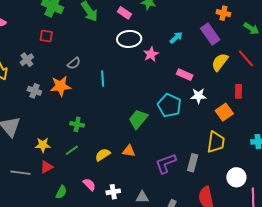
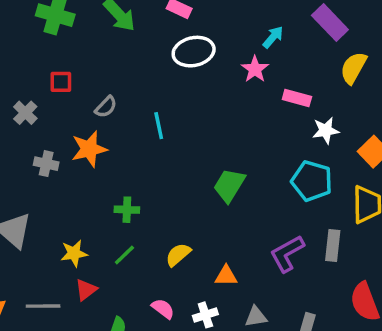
red square: (46, 36) -> (61, 82), moved
pink star: (151, 54) -> (255, 69), moved
cyan pentagon: (169, 105) -> (312, 181), moved
orange triangle: (129, 151) -> (226, 276), moved

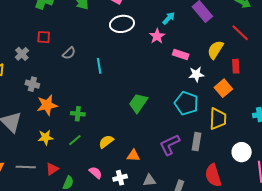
yellow semicircle: (353, 68) -> (215, 50), moved
orange star: (89, 149) -> (47, 105), moved
red triangle: (86, 290) -> (52, 169), moved

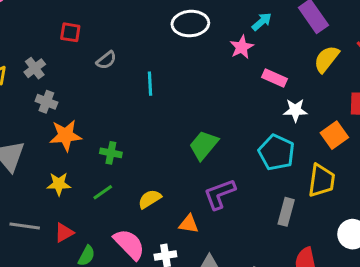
yellow semicircle: (215, 50) -> (326, 59), moved
gray cross: (22, 54) -> (35, 68), moved
purple L-shape: (170, 145) -> (220, 194), moved
pink semicircle: (96, 173) -> (129, 244), size x1.6

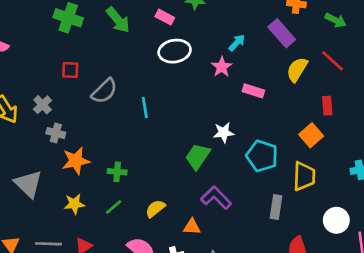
gray semicircle: (106, 60) -> (104, 91), size x1.5
white star: (295, 110) -> (224, 133), moved
purple L-shape: (220, 194) -> (216, 198), turned 72

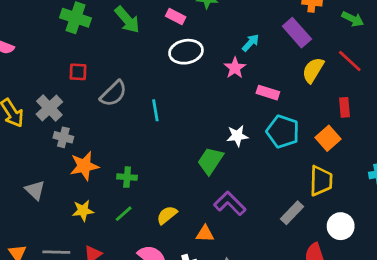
gray cross: (43, 105) -> (49, 108), size x1.4
cyan pentagon: (262, 156) -> (283, 131), moved
gray triangle: (28, 184) -> (35, 190), size x0.7
gray rectangle: (276, 207) -> (292, 213), turned 35
white circle: (336, 220) -> (341, 226), moved

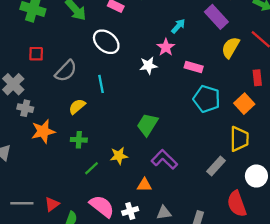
white ellipse: (186, 52) -> (106, 42), moved, turned 50
white star: (237, 136) -> (148, 66), moved
yellow star: (83, 211) -> (119, 156), moved
green line: (124, 214) -> (92, 168), moved
yellow semicircle: (167, 215) -> (77, 106), moved

